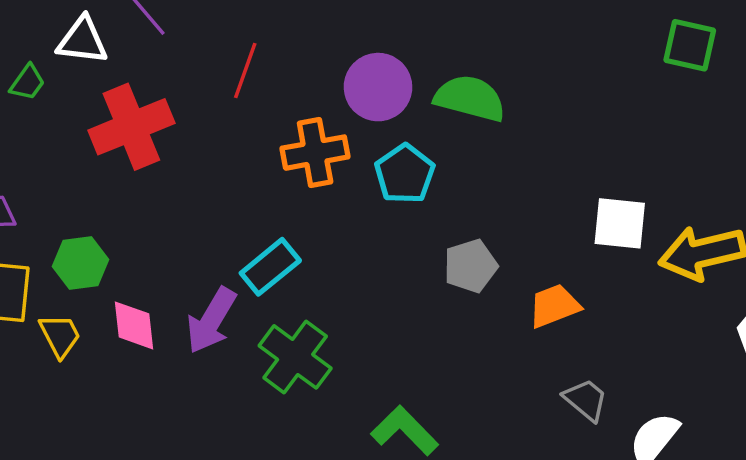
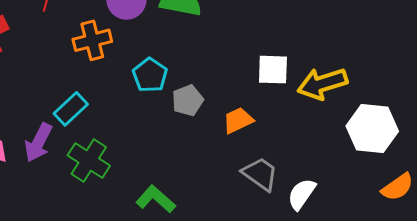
cyan pentagon: (405, 174) -> (150, 75), moved
gray trapezoid: (586, 400) -> (260, 174), size x1.4

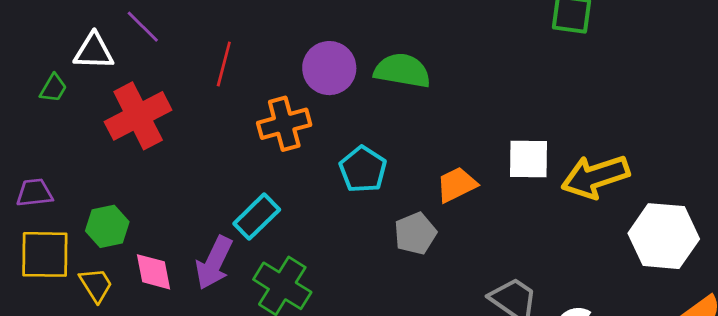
gray pentagon: (188, 100) -> (415, 233), moved
orange trapezoid: (238, 120) -> (457, 185), moved

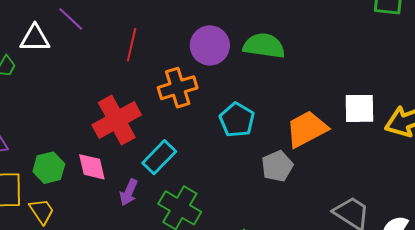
red cross: (138, 116) -> (117, 120), moved
orange trapezoid: (457, 185) -> (307, 129), size x1.4
purple arrow: (214, 263) -> (129, 192), size x0.7
pink diamond: (154, 272) -> (92, 167), moved

